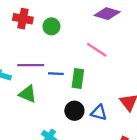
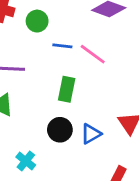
blue line: (56, 74) -> (62, 46), moved
blue triangle: (99, 112) -> (91, 134), turned -48

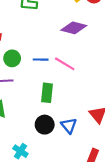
green circle: (37, 21) -> (12, 58), moved
blue triangle: (91, 134) -> (69, 126), turned -35

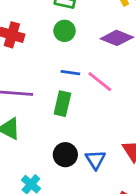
green circle: (12, 58) -> (65, 31), moved
green rectangle: (47, 93) -> (62, 104), moved

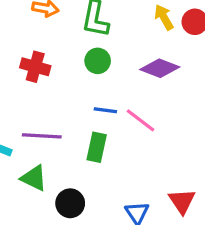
black circle: (65, 155) -> (70, 203), moved

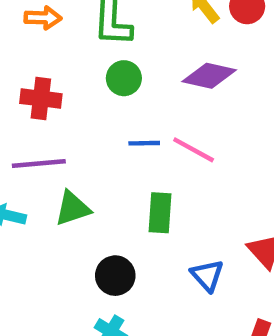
purple line: (42, 136) -> (39, 164), moved
green rectangle: (97, 147) -> (160, 213), moved
green triangle: (34, 178) -> (73, 208), moved, turned -36

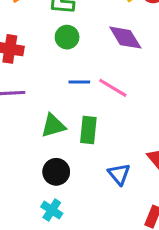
purple diamond: (209, 76) -> (125, 38), turned 44
green triangle: (73, 208) -> (53, 126), moved

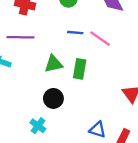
blue triangle: (119, 174) -> (98, 130), moved, turned -36
cyan cross: (52, 210) -> (38, 126), moved

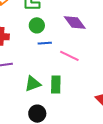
blue line: (75, 33) -> (45, 43), moved

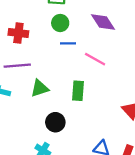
green triangle: (33, 84) -> (40, 88), moved

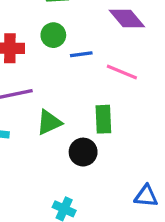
green circle: (60, 23) -> (53, 35), moved
black circle: (55, 122) -> (83, 152), moved

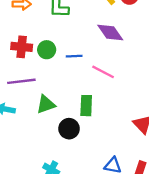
green circle: (53, 35) -> (47, 50), moved

